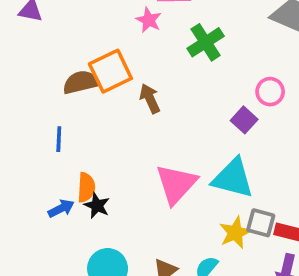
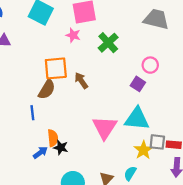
orange square: (110, 71) -> (56, 68), turned 30
brown semicircle: (81, 82) -> (47, 89), moved, turned 144

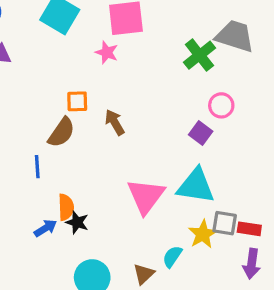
green cross: (108, 43) -> (199, 55), moved
orange square: (56, 68) -> (77, 101), size x0.6
cyan semicircle: (130, 173) -> (172, 257), moved

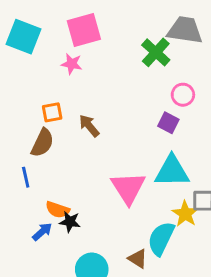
orange semicircle: (66, 207) -> (58, 210), turned 120
cyan semicircle: (172, 257) -> (161, 239), size x1.6
brown triangle: (144, 274) -> (138, 259), turned -35

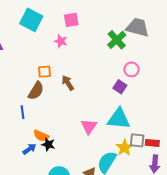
pink square: (84, 30) -> (71, 20), size x0.7
pink triangle: (128, 188) -> (89, 127), size x0.7

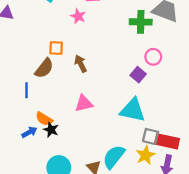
green cross: (117, 40) -> (141, 22), turned 36
pink triangle: (89, 127) -> (84, 103), moved, turned 36
red rectangle: (152, 143) -> (167, 141), size x1.5
yellow star: (124, 148) -> (145, 155), moved

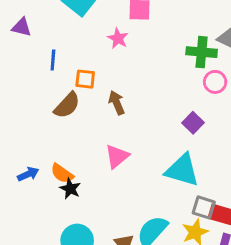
pink circle: (153, 57) -> (215, 82), moved
blue line: (26, 90) -> (53, 60), moved
pink triangle: (84, 103) -> (117, 156), turned -30
blue arrow: (29, 132) -> (28, 174), moved

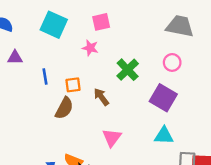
green cross: (202, 52) -> (128, 70), moved, turned -35
purple square: (193, 123) -> (163, 98), size x1.6
cyan triangle: (182, 170) -> (164, 136), size x0.7

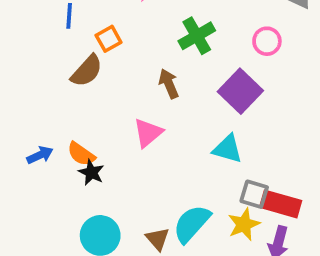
orange square: (73, 85) -> (109, 39), turned -35
brown arrow: (101, 97) -> (169, 84), moved

